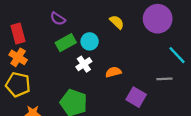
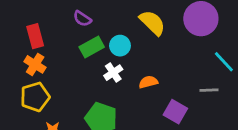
yellow semicircle: (117, 22) -> (152, 23), size x1.5
yellow pentagon: (18, 85) -> (35, 97), turned -30

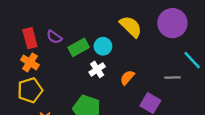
purple semicircle: (82, 19) -> (54, 37), moved
orange semicircle: (148, 82) -> (127, 78), turned -35
gray line: (209, 90) -> (172, 78), moved

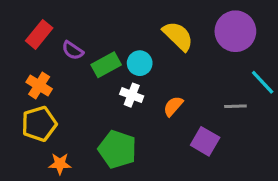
red rectangle: (30, 38) -> (39, 34), moved, turned 54
white cross: (97, 69) -> (132, 95), turned -35

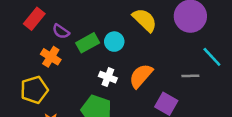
orange cross: (39, 86) -> (51, 57), moved
white cross: (132, 95) -> (108, 77), moved
orange semicircle: (173, 106) -> (141, 76), size x1.5

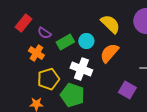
orange semicircle: (141, 76) -> (109, 53), moved
white cross: (108, 77) -> (81, 69), size x1.5
yellow pentagon: (34, 90) -> (48, 79), moved

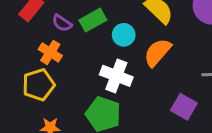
green rectangle: (65, 42) -> (93, 20), moved
yellow pentagon: (48, 79) -> (38, 85), moved

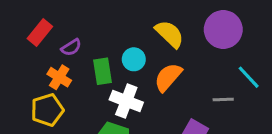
green rectangle: (93, 20) -> (102, 71), moved, turned -70
purple semicircle: (62, 23) -> (71, 47), turned -66

